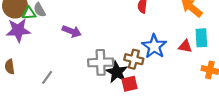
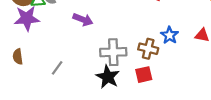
blue star: (154, 46) -> (170, 35), size x0.7
black star: (117, 72) -> (108, 77), moved

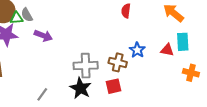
purple arrow: (83, 20) -> (43, 36), moved
gray line: (57, 68) -> (42, 94), moved

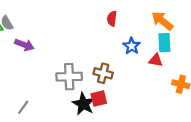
cyan rectangle: (183, 42) -> (164, 43), moved
blue star: (137, 50) -> (132, 46), moved
black star: (81, 88) -> (83, 104), moved

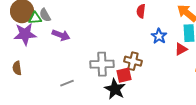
red triangle: (156, 60) -> (181, 49), turned -40
red square: (99, 98) -> (124, 75), moved
gray line: (23, 107) -> (67, 83), moved, turned 32

